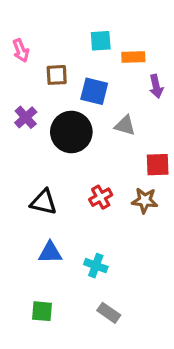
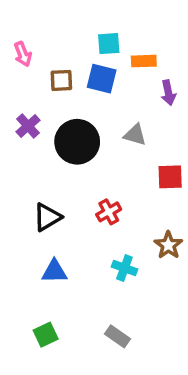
blue square: (94, 91) -> (102, 79), moved
brown star: (145, 200) -> (168, 245), moved, turned 30
black triangle: (44, 202) -> (47, 217), turned -44
cyan cross: (96, 266) -> (124, 268), moved
green square: (42, 311) -> (46, 335), turned -30

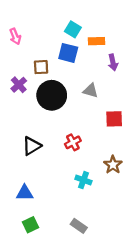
cyan square: (109, 44) -> (73, 29), turned 35
brown square: (61, 80) -> (41, 67), moved
blue triangle: (54, 272) -> (25, 193), moved

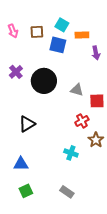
brown square: (41, 67) -> (37, 32), moved
gray triangle: (91, 91) -> (77, 90), moved
red cross: (73, 142) -> (82, 121), moved

